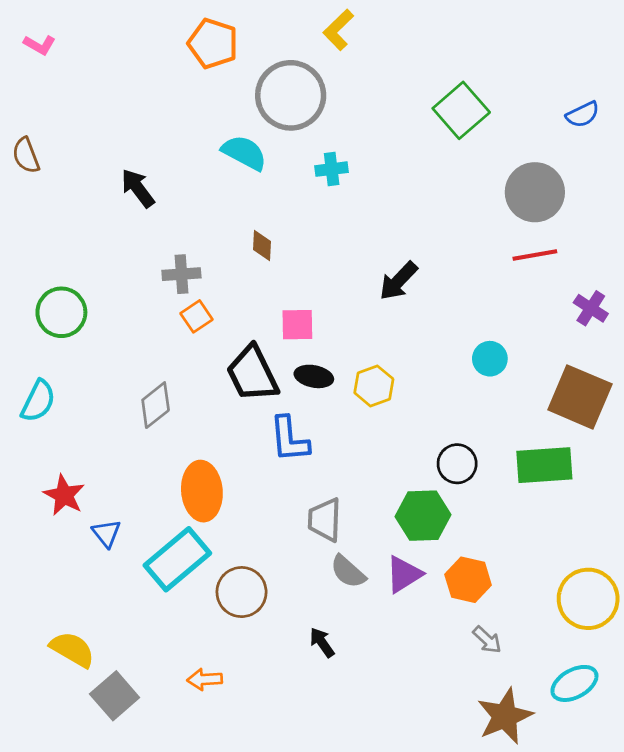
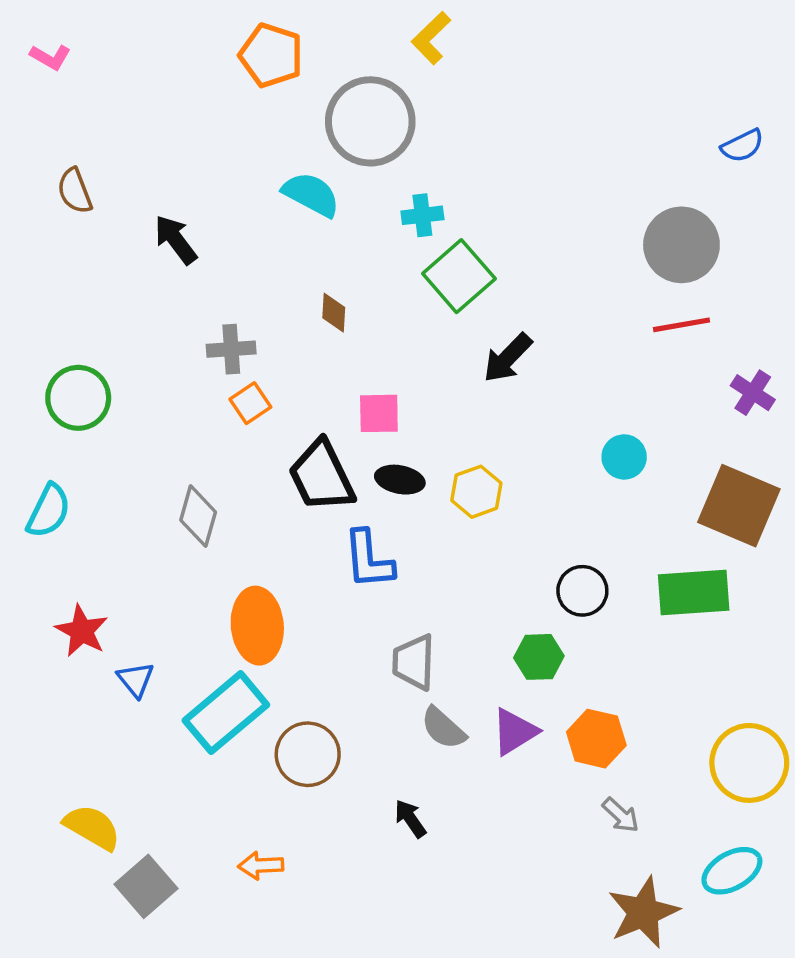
green square: (461, 110) -> (459, 276), moved
brown semicircle: (26, 155) -> (75, 191), moved
gray diamond: (156, 405) -> (198, 516), turned -36
green hexagon: (423, 516) -> (539, 657), size x0.7

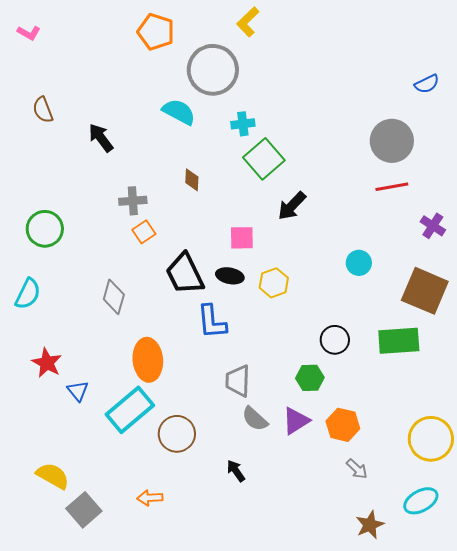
pink square: (379, 413) -> (242, 238), moved
brown star: (643, 912) -> (370, 525), size x0.7

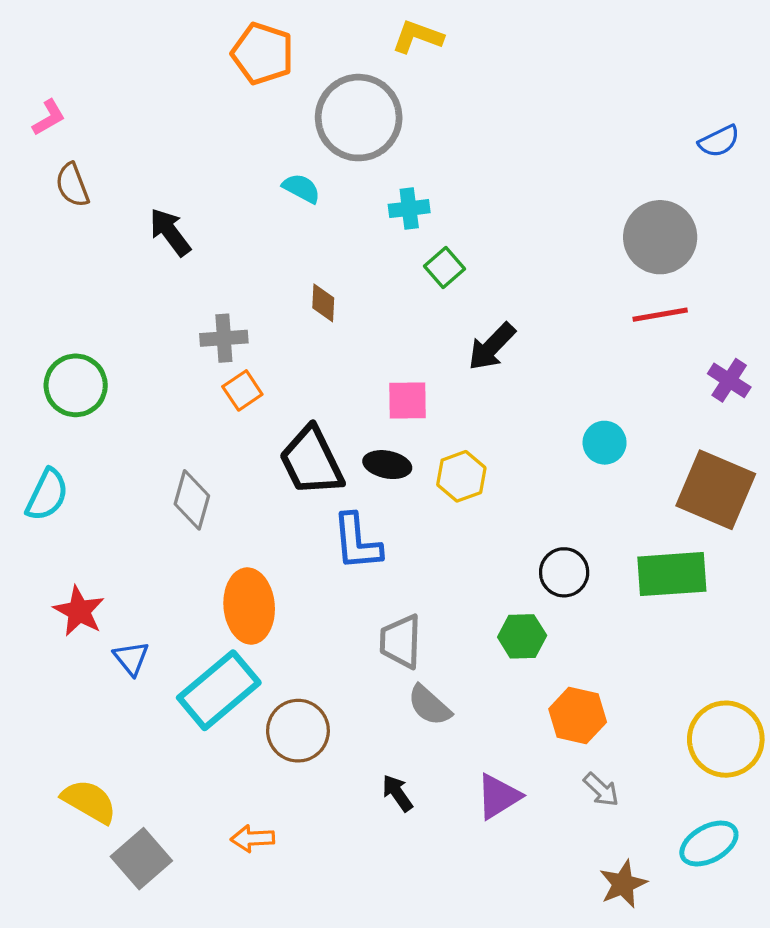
yellow L-shape: (248, 22) -> (418, 37), turned 64
pink L-shape: (29, 33) -> (49, 118), moved, turned -60
cyan semicircle: (179, 112) -> (301, 188), size x0.7
green square: (264, 159) -> (445, 267), size x0.6
purple triangle: (296, 421) -> (498, 796), moved

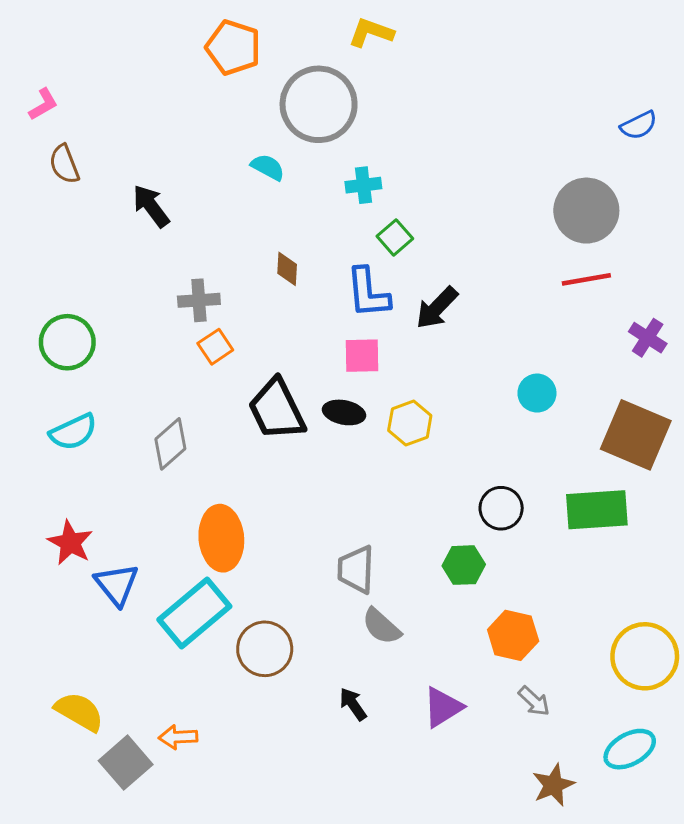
cyan semicircle: (47, 495) -> (73, 432), moved, turned 39
gray diamond: (192, 500) -> (170, 444), turned 33
blue L-shape: (357, 542) -> (368, 293), moved
blue triangle: (131, 658) -> (117, 585), size x1.4
orange arrow: (253, 838) -> (178, 737), moved

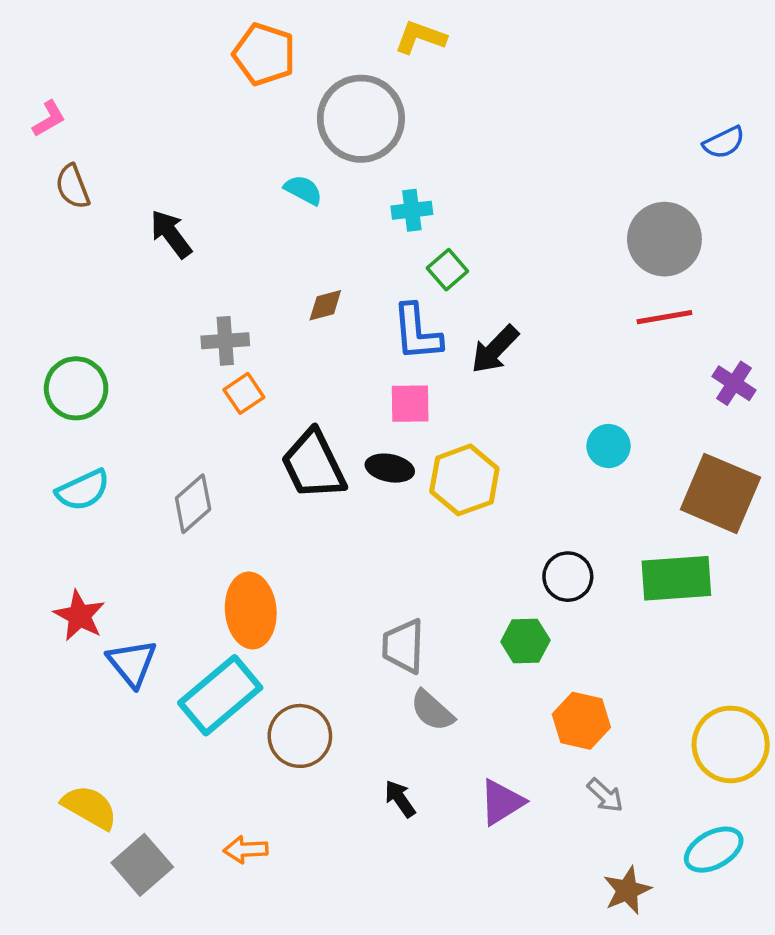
brown diamond: (287, 269) -> (325, 305), turned 72
yellow hexagon: (410, 423) -> (464, 480), size x1.4
orange arrow: (178, 737) -> (246, 850), moved

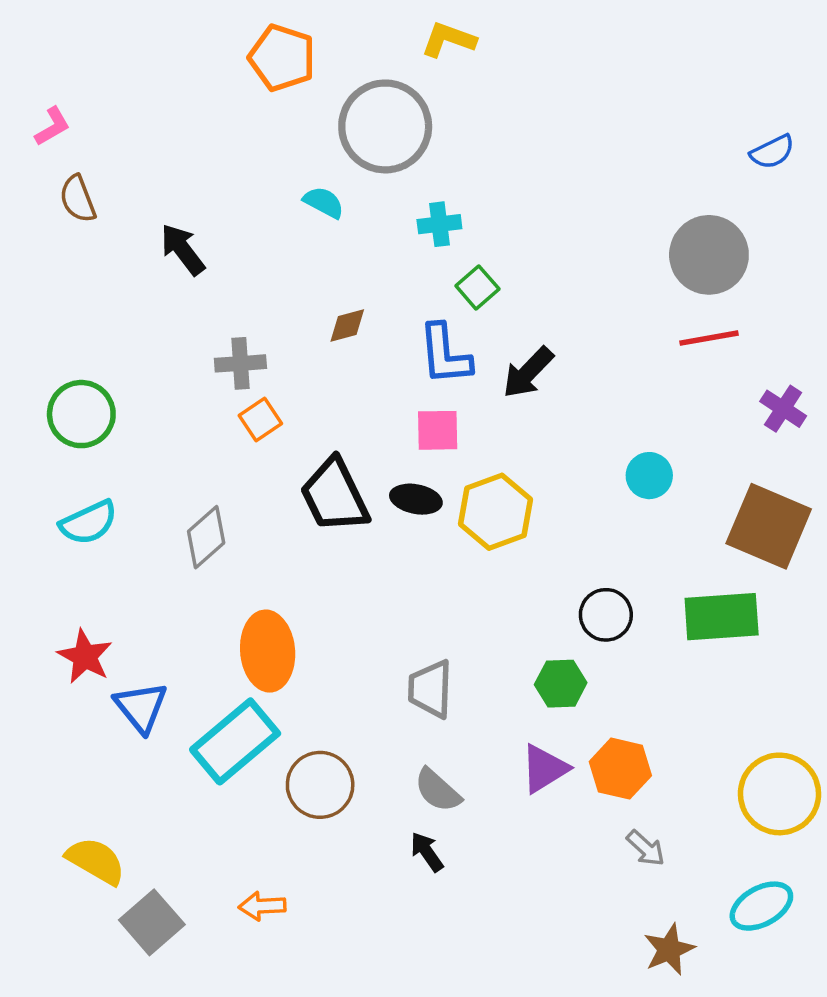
gray semicircle: (432, 711) -> (438, 790), moved
purple triangle: (502, 802) -> (544, 769), moved

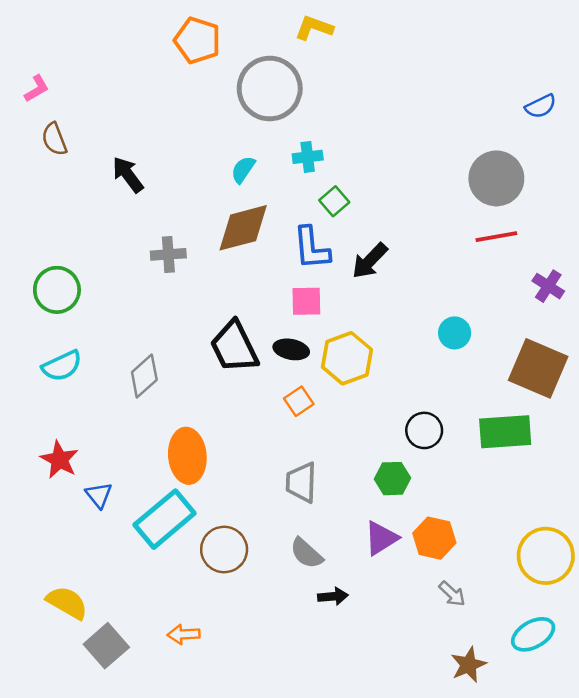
cyan semicircle: (324, 202) -> (243, 170), moved, turned -84
brown diamond: (347, 325) -> (243, 228), size x2.0
orange square: (260, 419) -> (299, 401), moved
blue triangle: (141, 707) -> (99, 495), size x0.7
black arrow: (427, 852) -> (333, 596), moved, turned 120

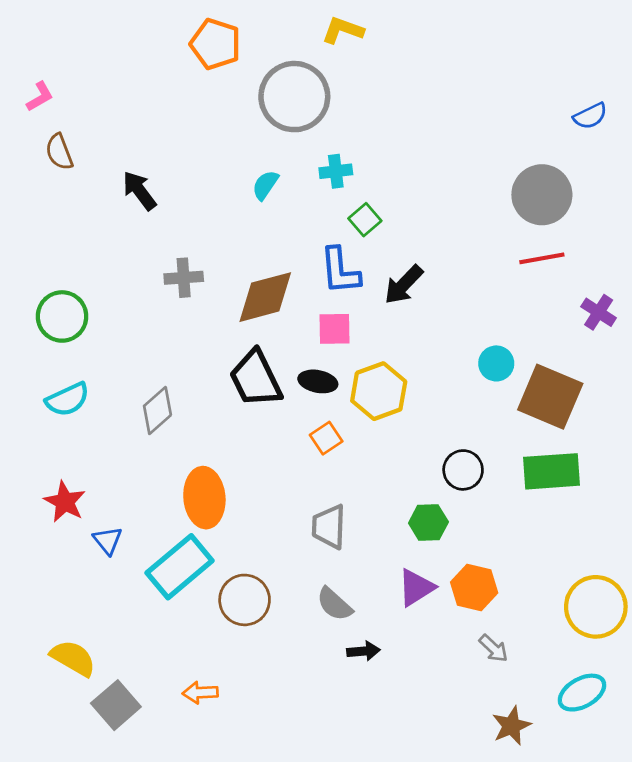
brown diamond: (243, 228) -> (265, 297), moved
brown square: (538, 368) -> (550, 397), moved

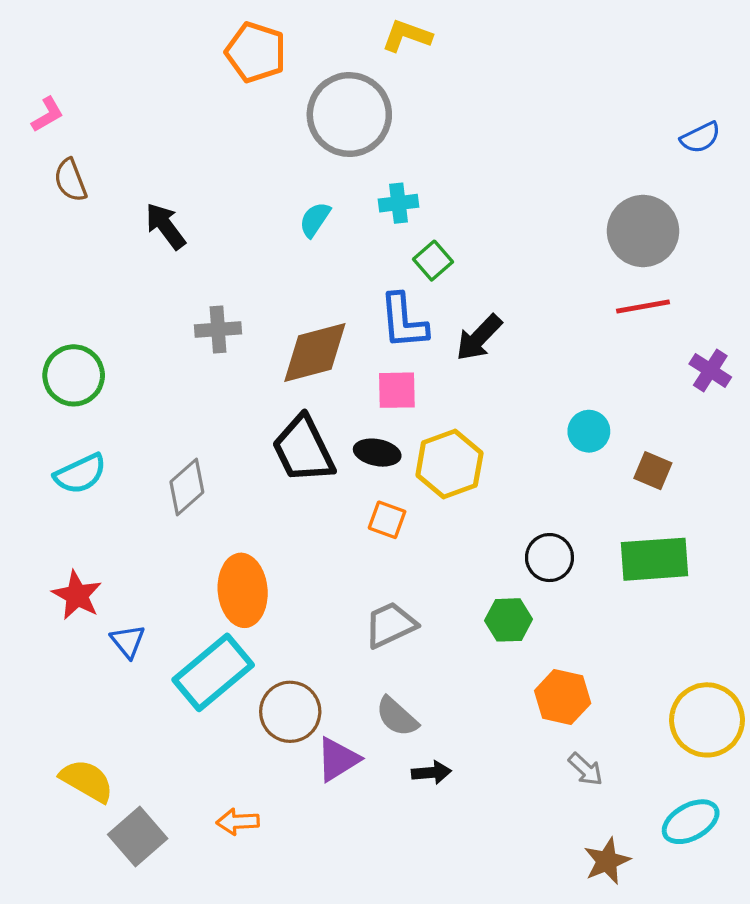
brown square: (550, 397) -> (653, 471), size x0.5
orange square: (326, 438) -> (387, 520), turned -36
gray trapezoid: (329, 527) -> (390, 625), turned 63
purple triangle: (416, 587) -> (338, 759), moved

